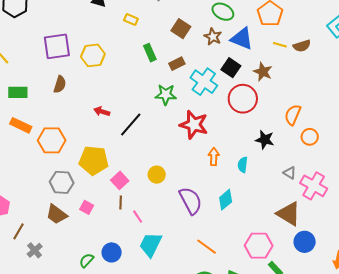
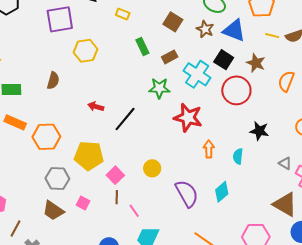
purple square: (57, 46) -> (60, 19), moved
orange semicircle: (293, 115) -> (286, 81), moved

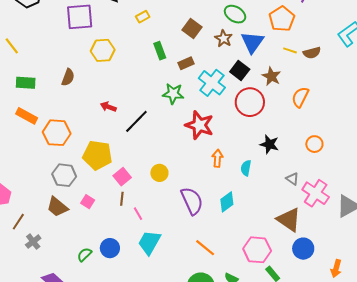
yellow rectangle: (123, 14) -> (143, 17), turned -56
blue triangle: (234, 30) -> (252, 42), turned 40

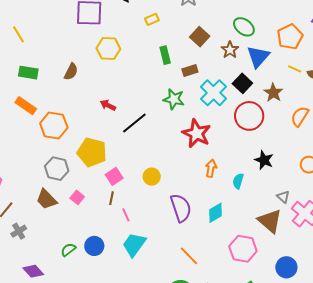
brown triangle: (289, 220) -> (270, 221), moved
pink hexagon: (257, 250) -> (243, 249), moved

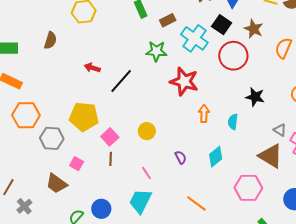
orange hexagon: (54, 126) -> (26, 115), moved
brown trapezoid: (46, 199) -> (56, 183), moved
purple semicircle: (181, 208) -> (181, 157), size x0.5
pink line: (126, 215) -> (147, 173), moved

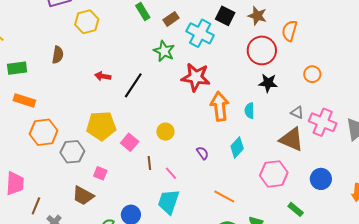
green star: (156, 51) -> (164, 51), turned 30
red circle: (233, 56) -> (262, 50), moved
orange arrow: (204, 114) -> (220, 106), size x1.6
brown line: (111, 159) -> (149, 163), moved

